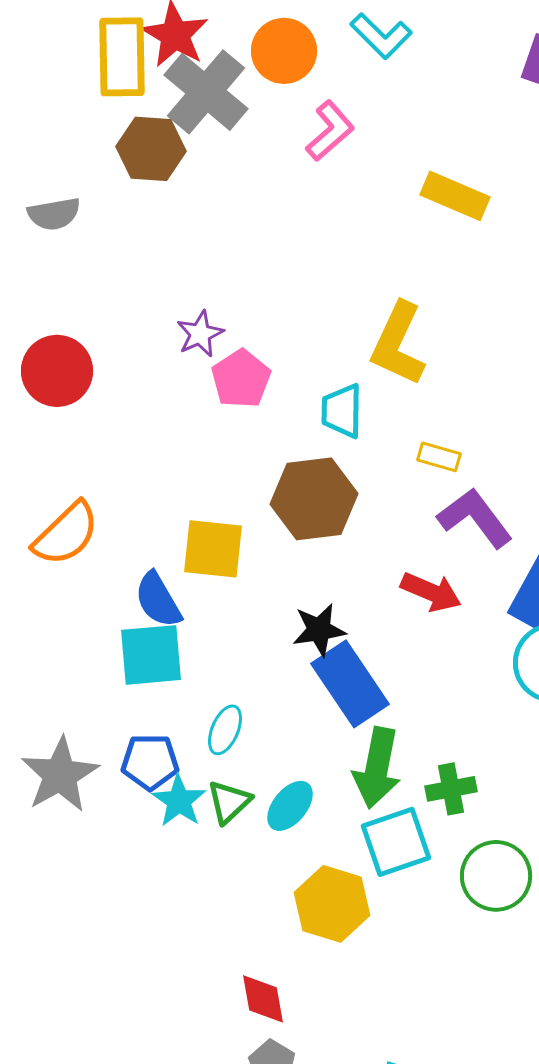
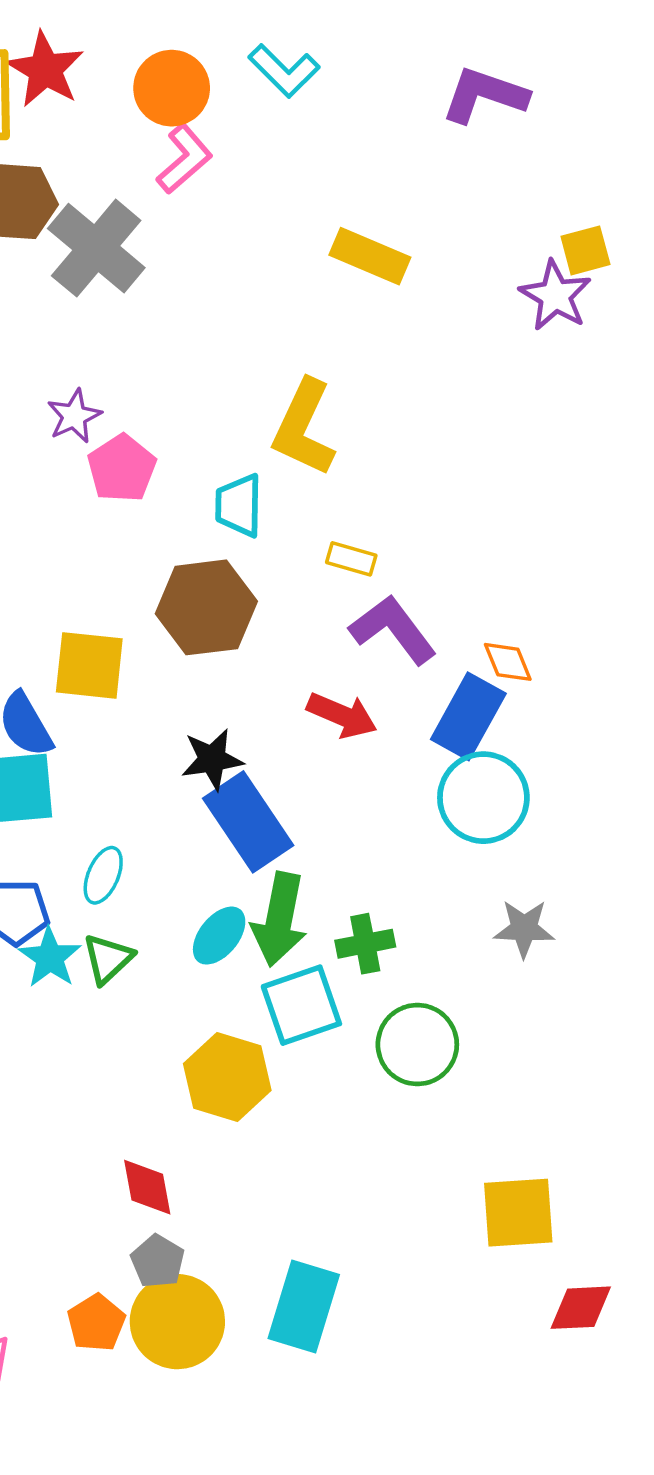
gray cross: (206, 92) -> (96, 248), moved
pink L-shape: (330, 131) -> (184, 159), moved
cyan ellipse: (290, 806) -> (219, 936), moved

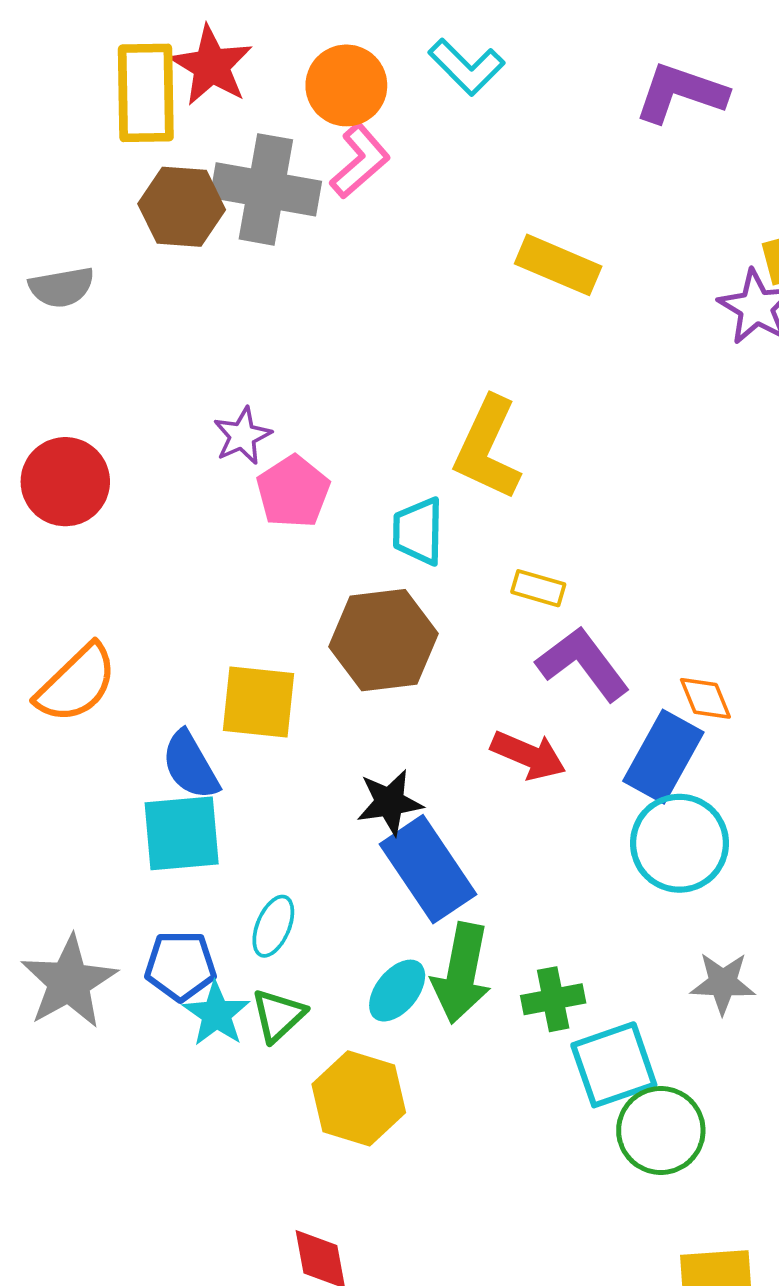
gray cross: (96, 248) -> (266, 189), moved, turned -30
cyan square: (301, 1005) -> (614, 1065), moved
green circle: (417, 1045) -> (661, 1130), moved
yellow hexagon: (227, 1077) -> (359, 1098), moved

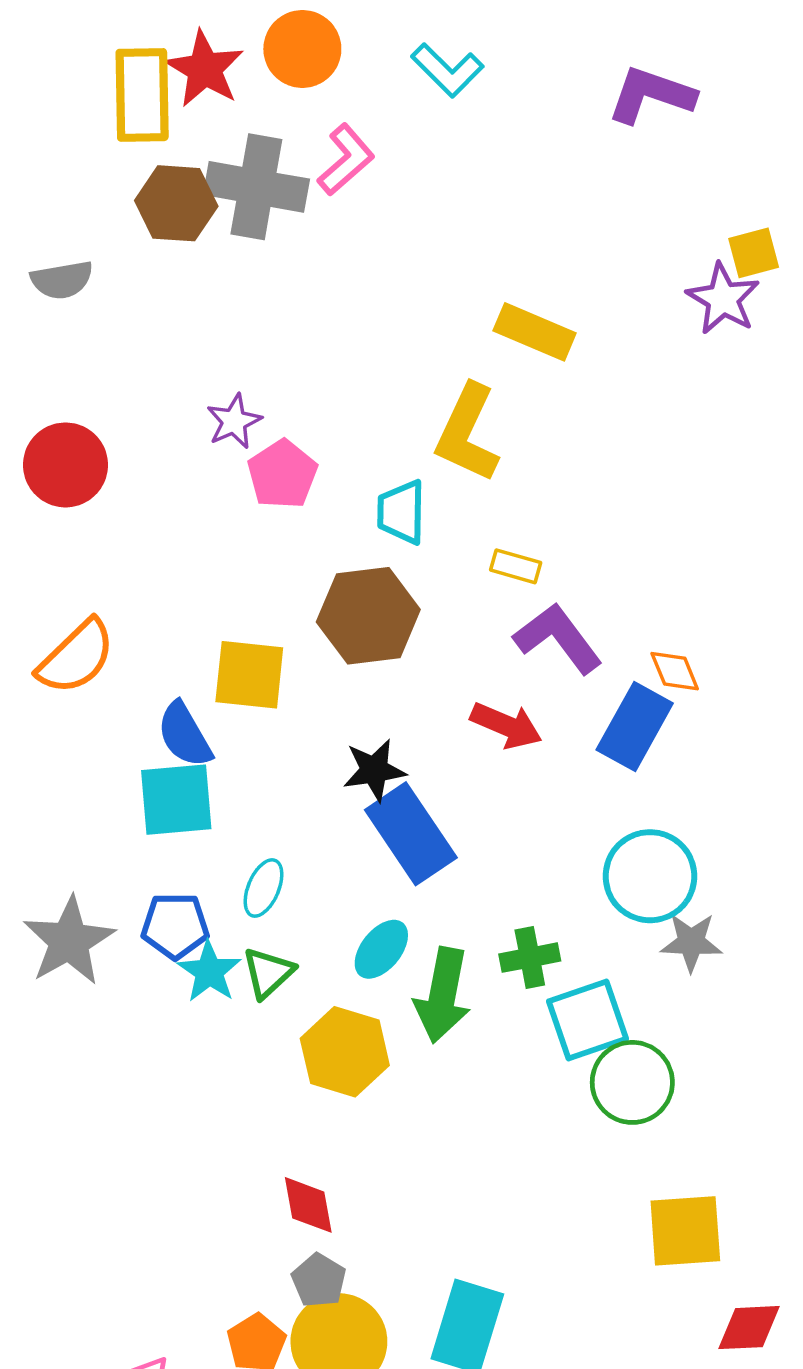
orange circle: (346, 85) -> (302, 49), moved
yellow rectangle: (558, 265) -> (535, 332), moved
cyan circle: (679, 843) -> (650, 876), moved
green arrow: (462, 973) -> (443, 995), moved

